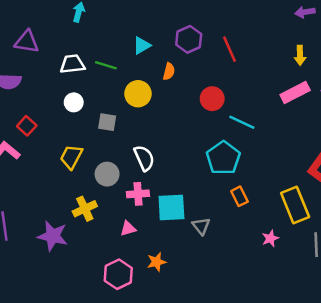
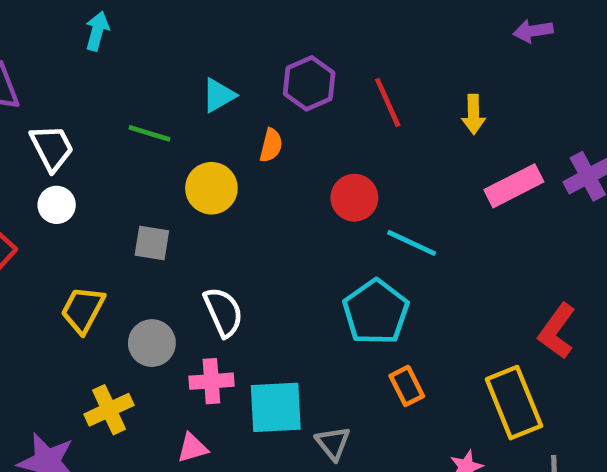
yellow arrow: (300, 55) -> (473, 114), moved
white trapezoid: (72, 64) -> (52, 148), moved, turned 70
white circle: (74, 102) -> (57, 205), moved

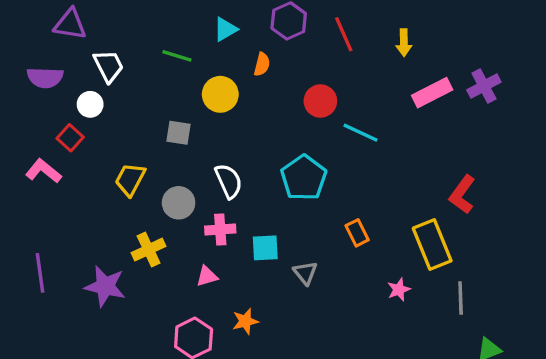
white circle: (57, 205) -> (90, 104), moved
cyan pentagon: (376, 312) -> (304, 178), moved
cyan square: (276, 407) -> (265, 248), size x0.7

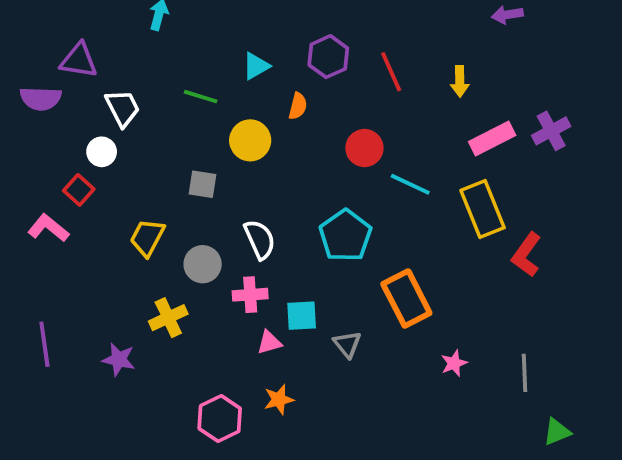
purple semicircle: (45, 78) -> (41, 98), moved
orange rectangle: (357, 233) -> (406, 299), size x1.8
yellow rectangle: (432, 245) -> (483, 209), moved
pink triangle: (207, 276) -> (269, 342), moved
purple star: (105, 286) -> (119, 359), size x0.7

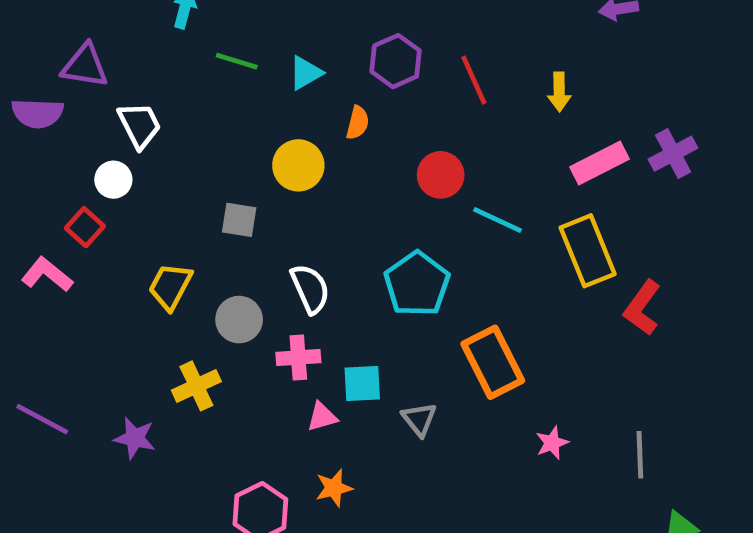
green line: (201, 97) -> (237, 61), moved
purple line: (44, 344) -> (42, 419), turned -54

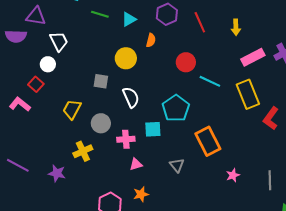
white semicircle: (310, 289) -> (131, 97), moved
cyan square: (362, 384) -> (153, 129), moved

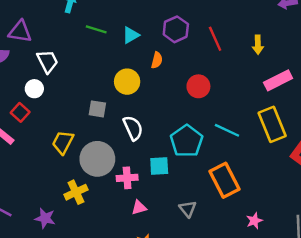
cyan line: (210, 81) -> (227, 130), moved
gray circle: (101, 123) -> (97, 159), size x1.5

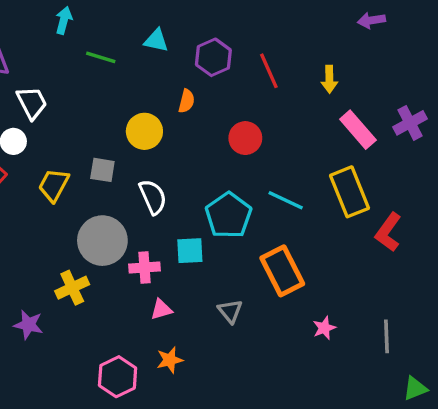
cyan triangle: (131, 35) -> (156, 41), moved, turned 42
pink rectangle: (278, 80) -> (358, 130), turned 76
yellow trapezoid: (63, 142) -> (54, 185), moved

